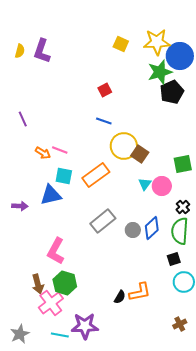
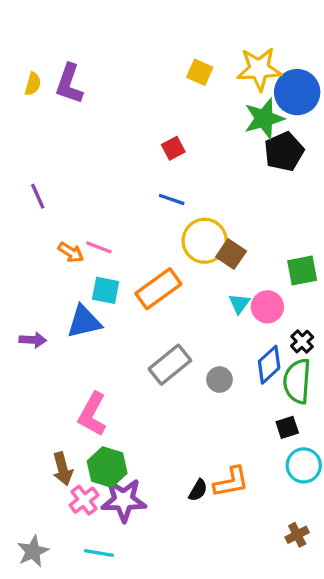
blue diamond: (152, 228) -> (269, 365), moved
pink cross: (51, 303) -> (84, 500), size x0.7
purple star: (85, 326) -> (124, 500), moved

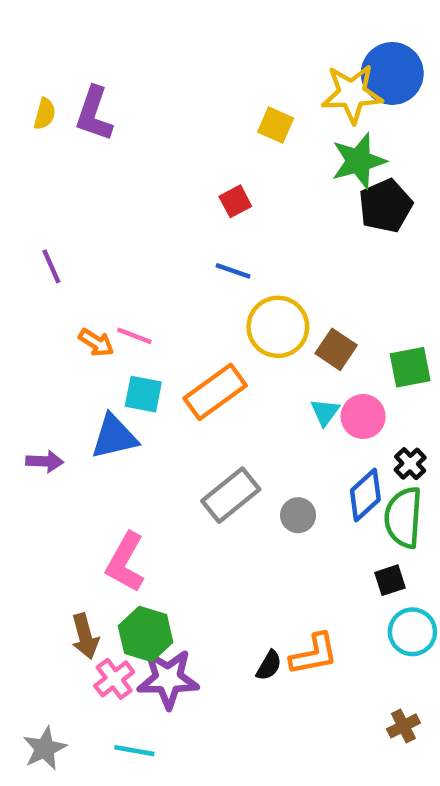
yellow square: (200, 72) -> (276, 125), moved
blue circle: (297, 92) -> (392, 73), moved
brown square: (231, 254) -> (336, 349), moved

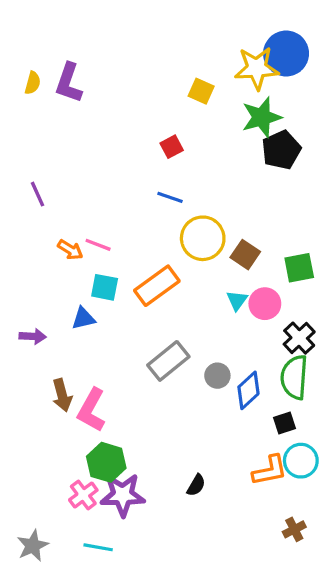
blue triangle: (114, 437) -> (83, 318), size x0.7
black cross: (410, 464) -> (299, 338), size x1.4
blue diamond: (365, 495) -> (248, 390), moved
brown arrow: (85, 636) -> (62, 395), moved
orange L-shape: (314, 654) -> (270, 470), moved

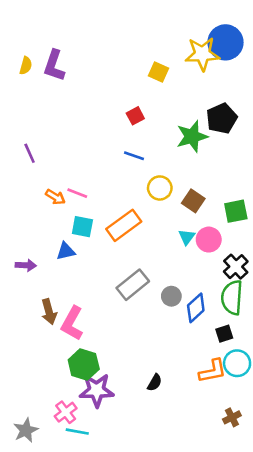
green star: (262, 117) -> (192, 136), moved
yellow circle: (203, 238) -> (160, 188), size x0.7
pink cross: (83, 495) -> (66, 412), moved

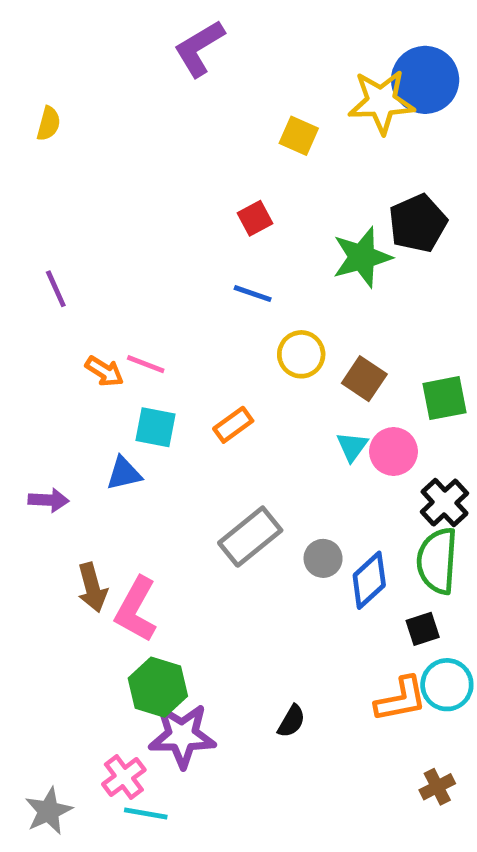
purple L-shape: (54, 66) -> (199, 48), moved, turned 40
orange rectangle: (124, 225) -> (233, 425), size x0.6

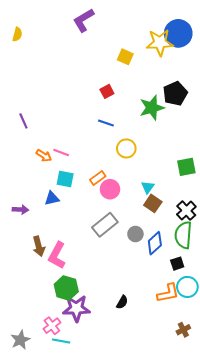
yellow semicircle: (49, 124) -> (17, 34), moved
brown square: (364, 379) -> (153, 203), moved
pink circle: (394, 452) -> (110, 189), moved

